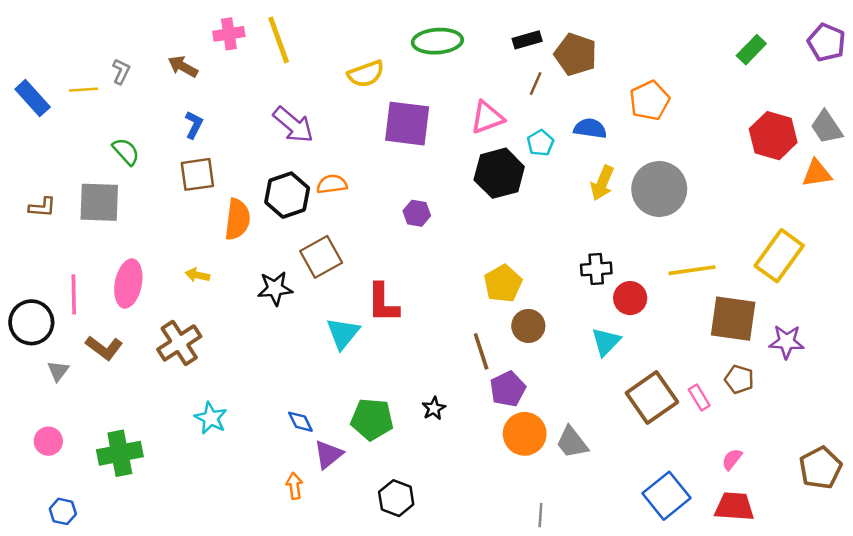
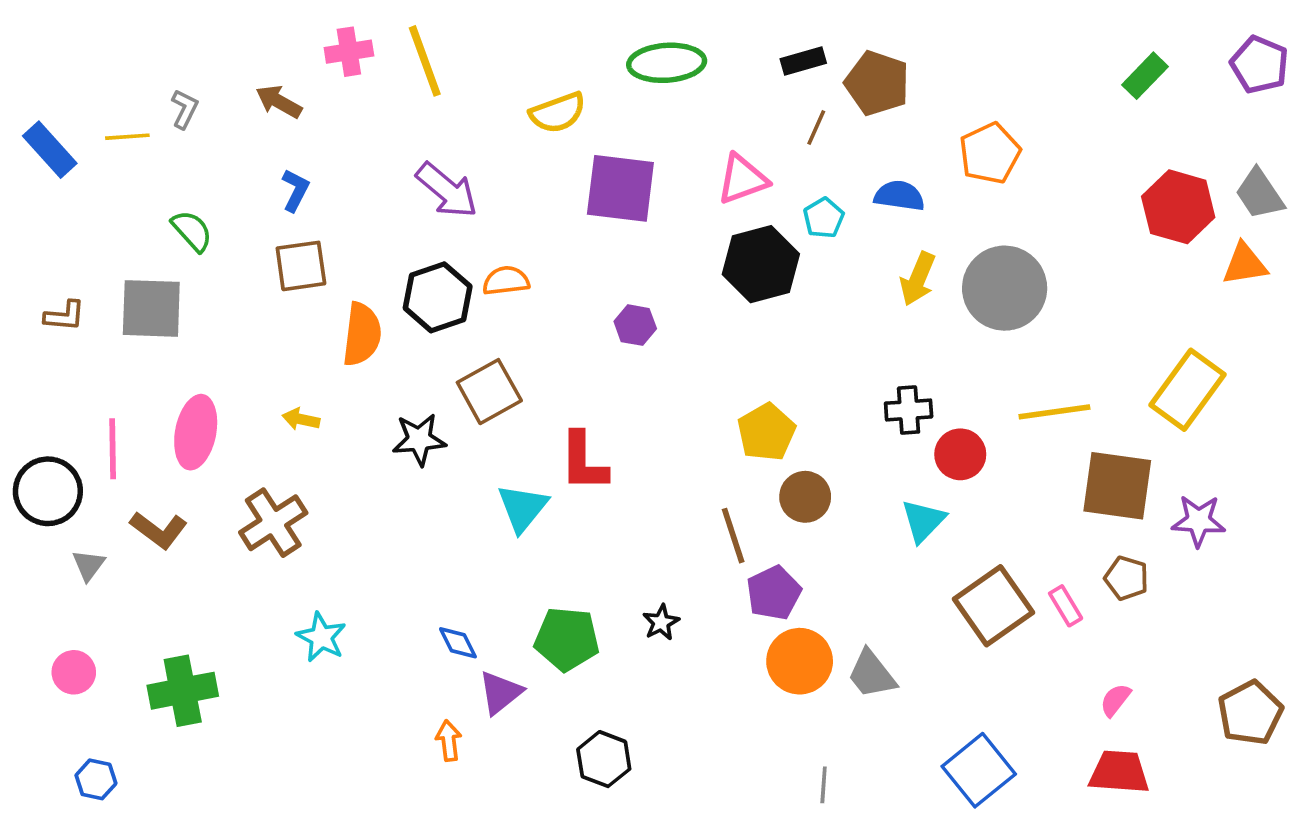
blue square: (666, 496) -> (979, 770), moved

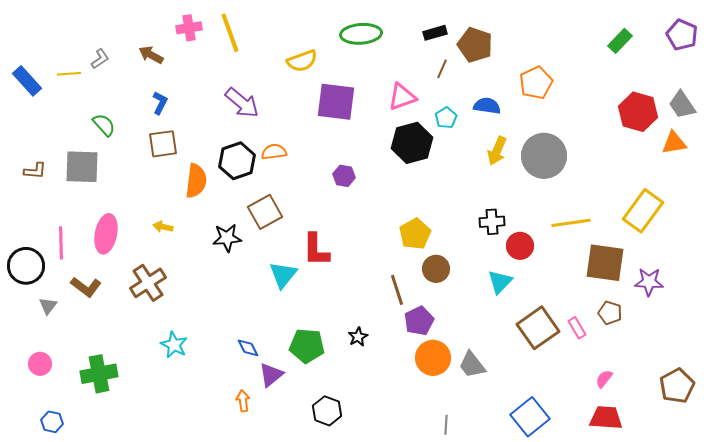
gray L-shape: (185, 109) -> (100, 59), turned 30

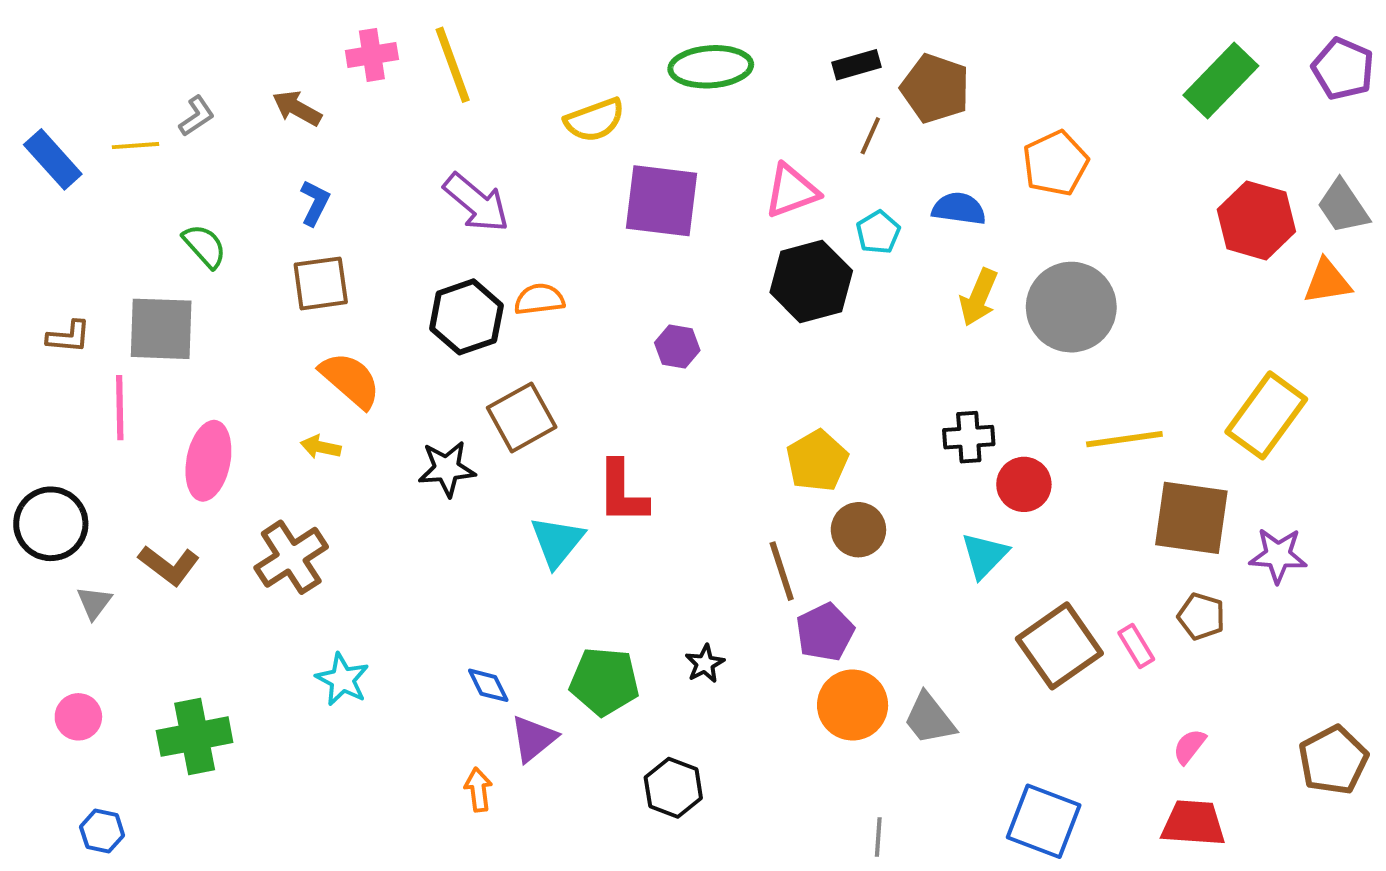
green rectangle: (620, 41) -> (1221, 81), size x1.5
orange semicircle: (196, 181) -> (350, 380), moved, turned -56
pink line: (61, 243) -> (120, 408), moved
black hexagon: (327, 411) -> (673, 788), moved
blue square: (530, 417) -> (1044, 821), turned -30

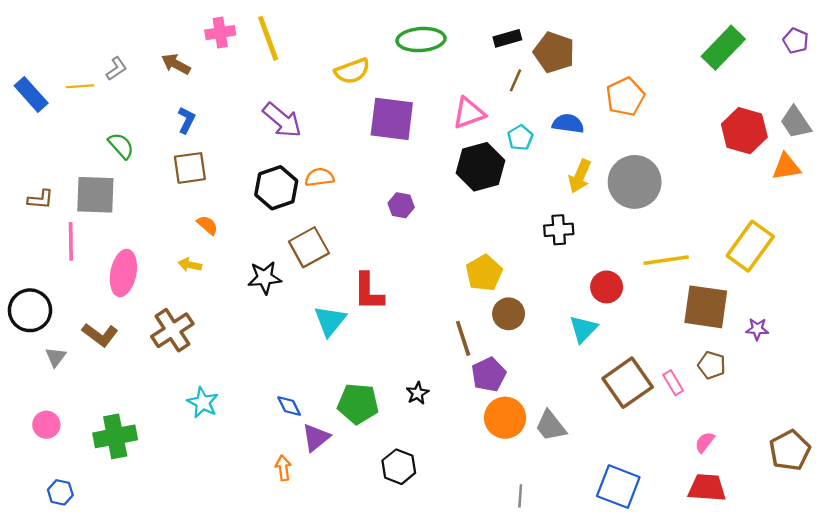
purple pentagon: (1343, 69) -> (796, 41), size x0.7
orange semicircle: (350, 380) -> (207, 225), size x0.6
black cross: (969, 437) -> (559, 230), moved
purple star: (1278, 555) -> (757, 329), size x0.7

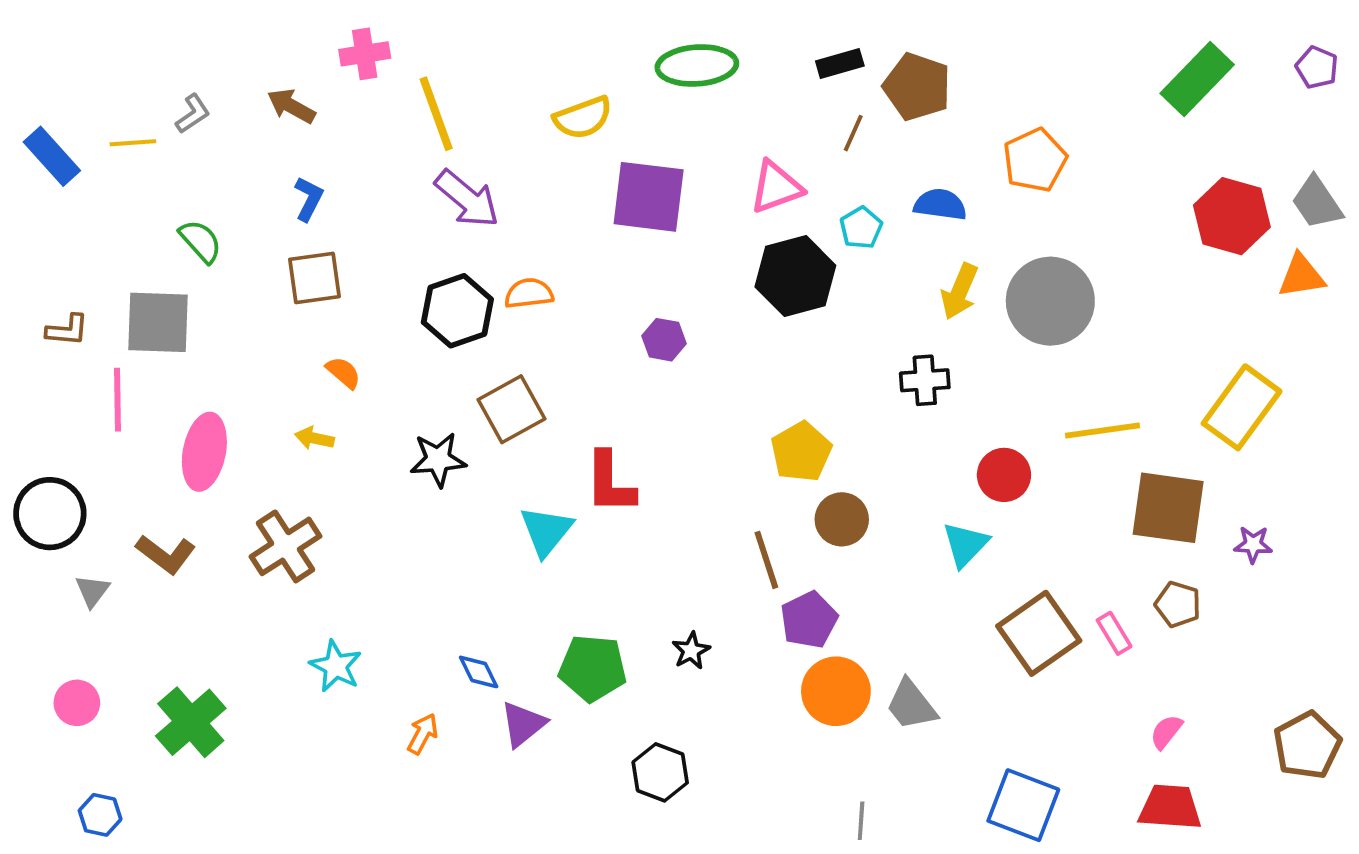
yellow line: (268, 38) -> (436, 114), moved
green cross: (115, 436) -> (191, 722), turned -30
orange arrow: (283, 468) -> (423, 734), moved, turned 35

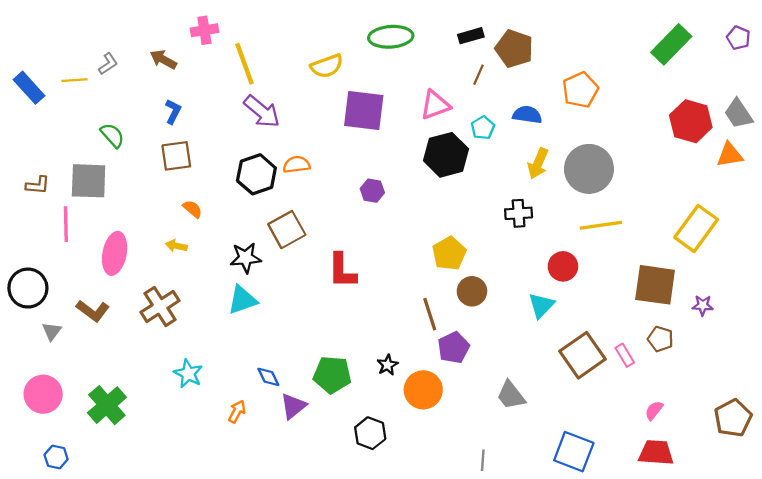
yellow line: (1102, 431) -> (601, 225), moved
cyan triangle: (546, 531) -> (242, 300), moved, turned 32
orange circle: (836, 691) -> (423, 390), moved
pink circle: (77, 703) -> (43, 394), size x1.5

